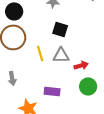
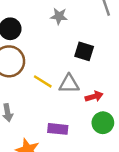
black square: (60, 29) -> (84, 51), moved
yellow line: (40, 53) -> (43, 81), turned -42

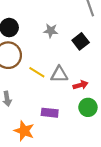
gray star: (59, 16) -> (51, 31), moved
black square: (84, 51) -> (81, 41), moved, turned 35

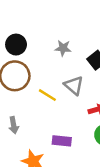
gray triangle: (59, 74) -> (74, 85), moved, turned 42

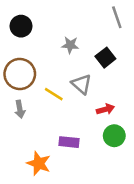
black circle: (16, 45) -> (21, 26), moved
gray arrow: (14, 125) -> (20, 109), moved

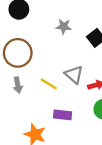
gray triangle: (82, 84) -> (74, 75), moved
yellow line: (54, 94) -> (49, 84), moved

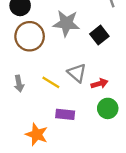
gray star: (64, 27) -> (66, 23), size x1.6
brown circle: (18, 53) -> (30, 36), moved

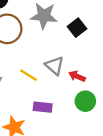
red arrow: (99, 84) -> (77, 76), turned -140

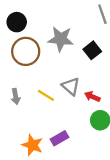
purple rectangle: (43, 107) -> (60, 138), moved, turned -36

